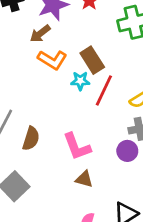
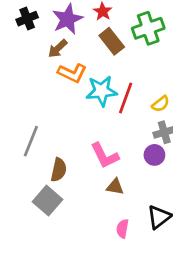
brown rectangle: (92, 60) -> (112, 41), moved
cyan star: (80, 81) -> (102, 91), size x1.6
brown semicircle: (31, 139) -> (59, 170), moved

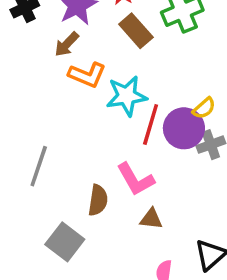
red line: (126, 98) -> (151, 125), moved
purple circle: (154, 155) -> (184, 128), moved, size x1.5
brown semicircle: (59, 170) -> (98, 200), moved

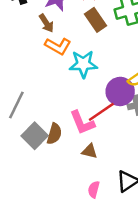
brown arrow: (67, 44) -> (46, 23), turned -84
red line: (151, 125) -> (101, 112), moved, turned 32
gray square: (65, 242) -> (35, 136), moved

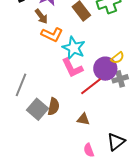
cyan star: (83, 64) -> (74, 48), turned 30
pink L-shape: (82, 123) -> (72, 68), moved
pink semicircle: (94, 189) -> (89, 150), turned -32

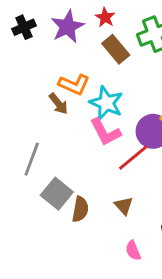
brown arrow: (41, 16) -> (58, 104), moved
brown semicircle: (54, 107) -> (80, 209), moved
brown triangle: (83, 119) -> (124, 206), turned 40

